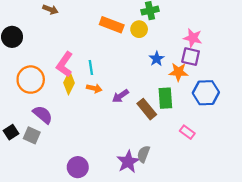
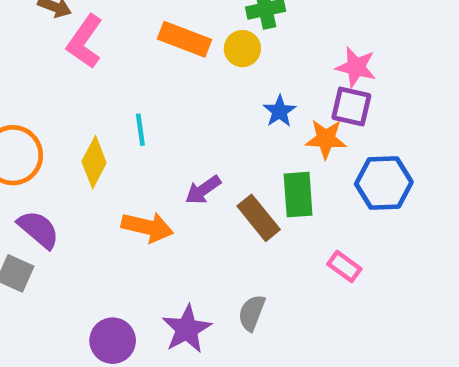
pink L-shape: (65, 64) -> (85, 42), moved
orange arrow: (94, 88) -> (147, 227), moved, size x1.5
purple star: (128, 162) -> (187, 329), moved

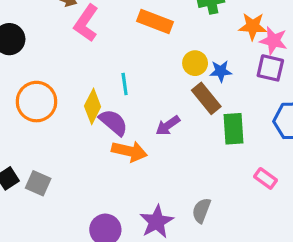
yellow circle: (242, 49) -> (195, 63), moved
blue star: (280, 111) -> (221, 71), turned 30
orange star: (326, 139) -> (253, 26), moved
brown rectangle: (259, 218) -> (206, 98), moved
purple semicircle: (38, 229) -> (113, 122), moved

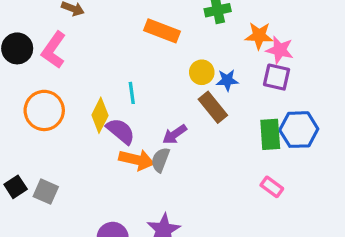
pink L-shape: (86, 23) -> (54, 50), moved
green rectangle: (233, 129) -> (270, 134), moved
gray semicircle: (201, 210) -> (160, 160), moved

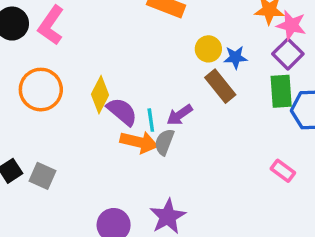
purple square: (277, 77) -> (288, 54), turned 32
cyan line: (132, 93) -> (151, 120), moved
green rectangle: (270, 134) -> (281, 91), moved

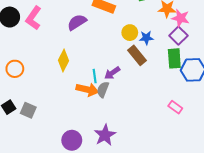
orange circle: (41, 90) -> (15, 69), moved, size x0.7
purple semicircle: (122, 112) -> (77, 22), moved, turned -72

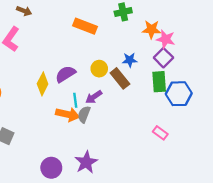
purple semicircle: (77, 22) -> (65, 74), moved
yellow circle: (130, 33) -> (99, 69), moved

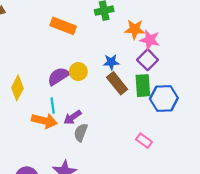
purple semicircle: (65, 74) -> (58, 76), moved
brown rectangle: (120, 78) -> (117, 83), moved
purple arrow: (94, 97) -> (72, 117), moved
gray semicircle: (84, 114) -> (81, 132), moved

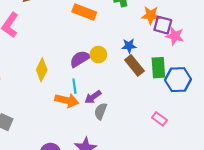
pink star: (150, 40) -> (175, 36), moved
purple square: (148, 60) -> (163, 25), moved, turned -30

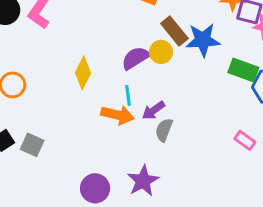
blue star: (129, 46) -> (203, 40), size x1.6
brown rectangle: (134, 65) -> (174, 31), moved
green rectangle: (158, 68) -> (243, 70), turned -66

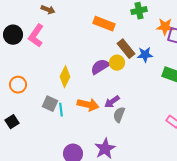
blue star: (203, 40) -> (145, 55), size x0.7
cyan line: (128, 95) -> (61, 110), moved
gray square: (32, 145) -> (50, 104), moved

